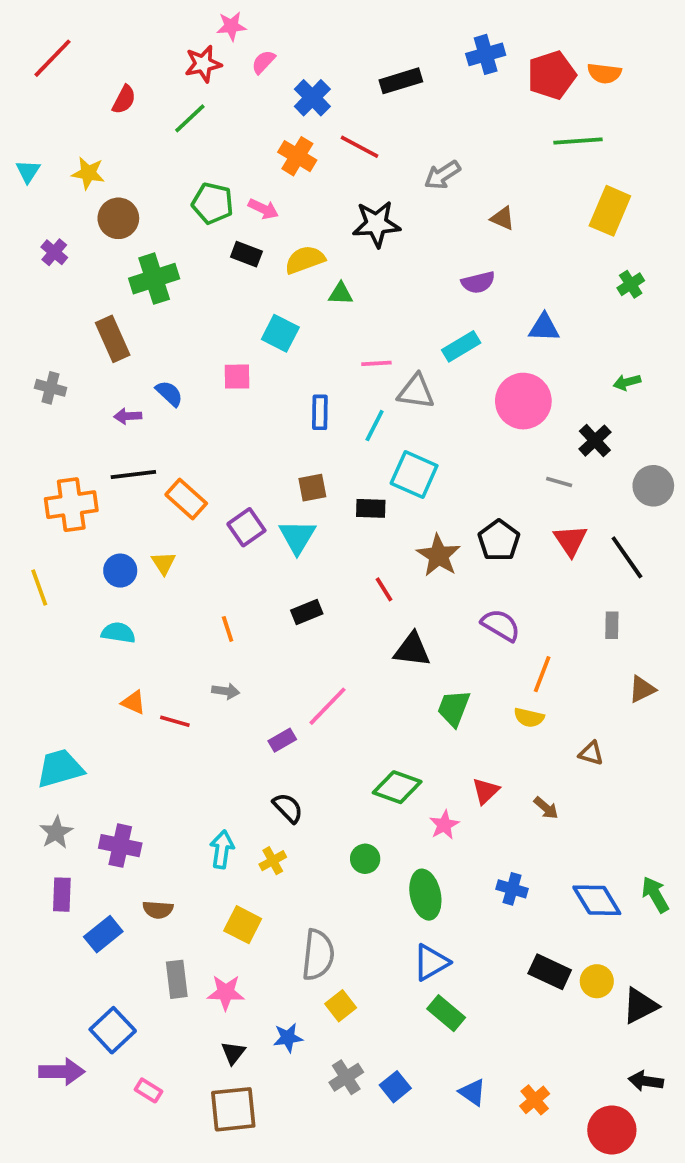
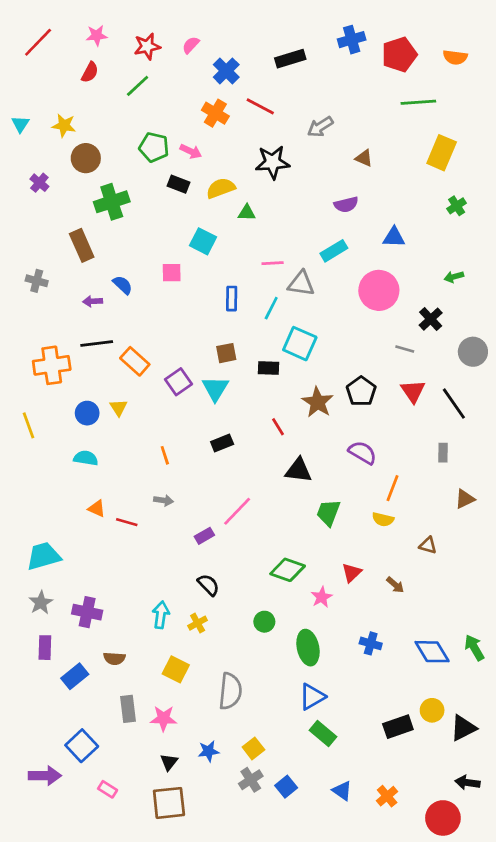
pink star: (231, 26) -> (97, 35), moved
orange semicircle: (604, 73) -> (455, 57), moved
black rectangle: (550, 972) -> (398, 727), moved, turned -44
yellow square: (341, 1006) -> (253, 748), moved

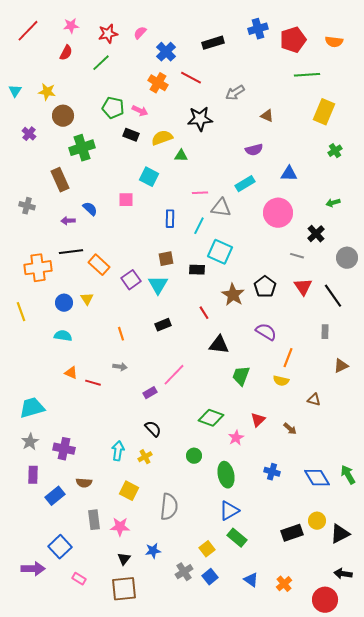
yellow square: (253, 748) -> (207, 549), moved

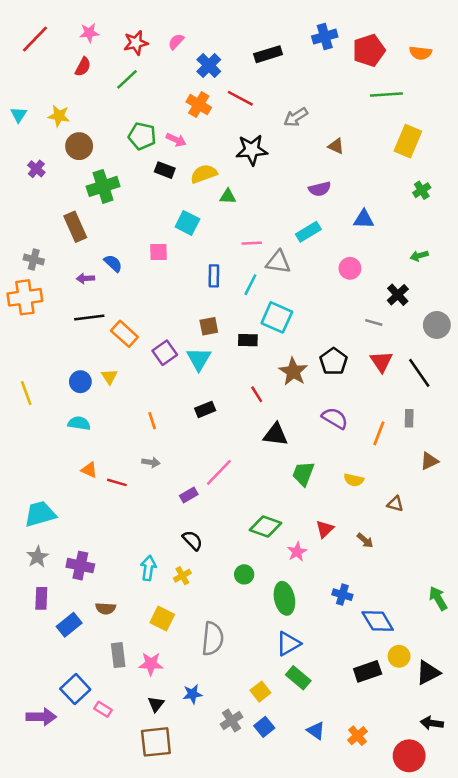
pink circle: (278, 213) -> (350, 268), size x0.6
orange cross: (38, 268) -> (25, 297), moved
orange line: (288, 358) -> (379, 433), moved
blue diamond: (317, 478) -> (378, 621), moved
pink rectangle: (79, 579) -> (103, 709), moved

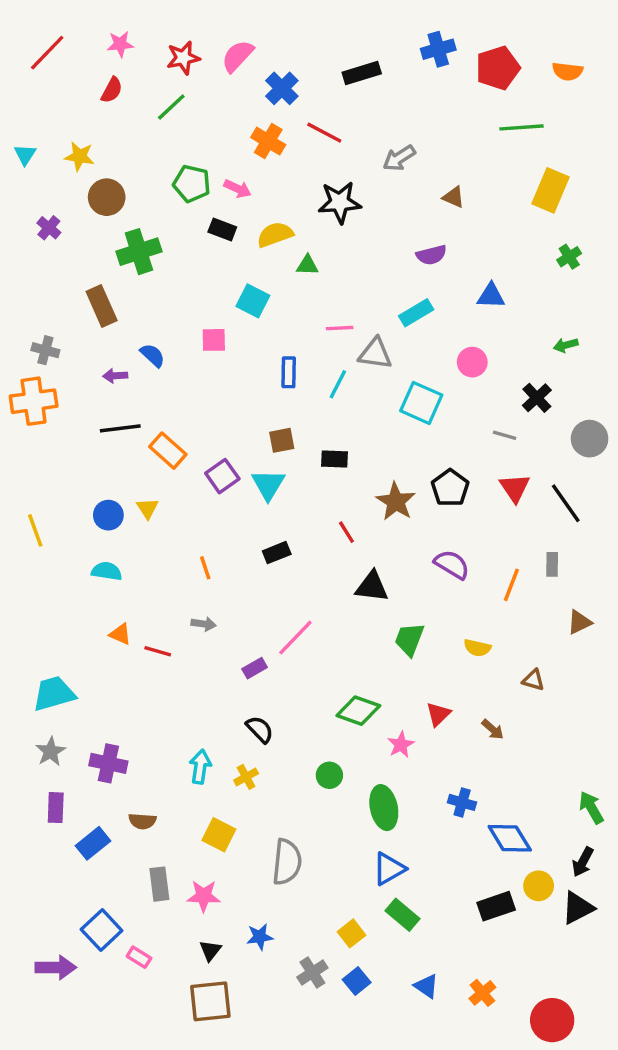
pink semicircle: (176, 42) -> (238, 56), size x1.5
cyan square: (277, 317) -> (421, 403), moved
black arrow: (432, 723) -> (583, 862), moved, turned -70

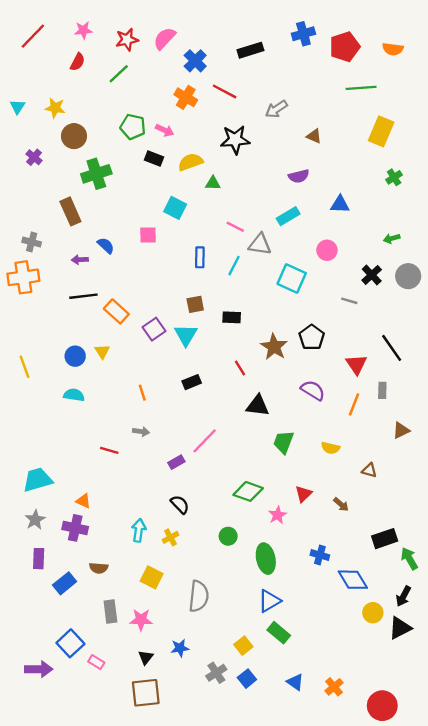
pink line: (340, 328) -> (235, 227), turned 30
gray circle: (590, 439) -> (408, 276), moved
red triangle: (515, 488) -> (356, 364), moved
orange triangle: (120, 634) -> (83, 501), moved
black rectangle: (496, 906) -> (385, 539), moved

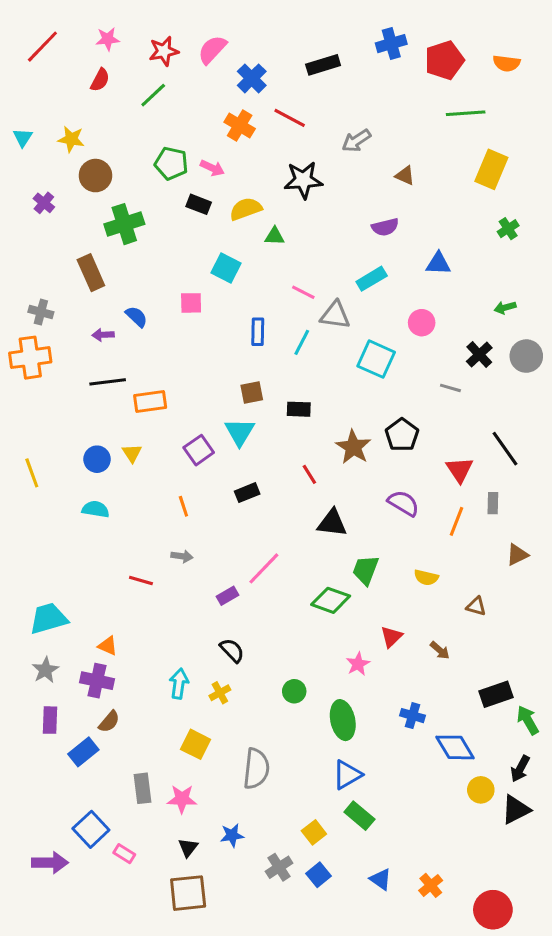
orange rectangle: (116, 311) -> (150, 402), turned -50
purple square: (154, 329) -> (199, 450), moved
green diamond: (248, 491) -> (331, 600), moved
brown semicircle: (99, 568) -> (109, 722), moved, turned -54

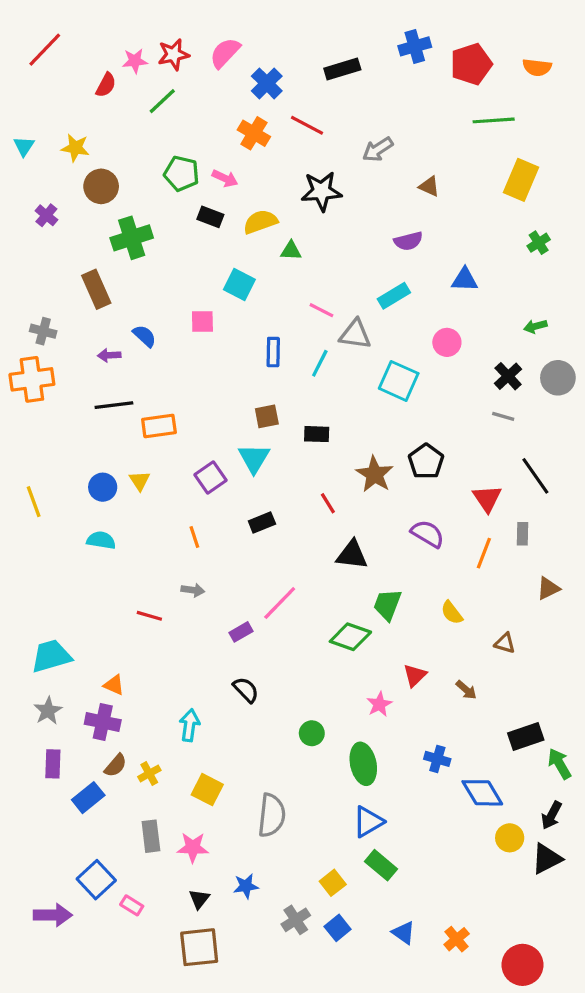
pink star: (108, 39) -> (135, 61), moved
gray line: (450, 388) -> (503, 416), moved
yellow semicircle: (426, 578) -> (452, 613), turned 40
yellow cross: (220, 693) -> (149, 773), moved

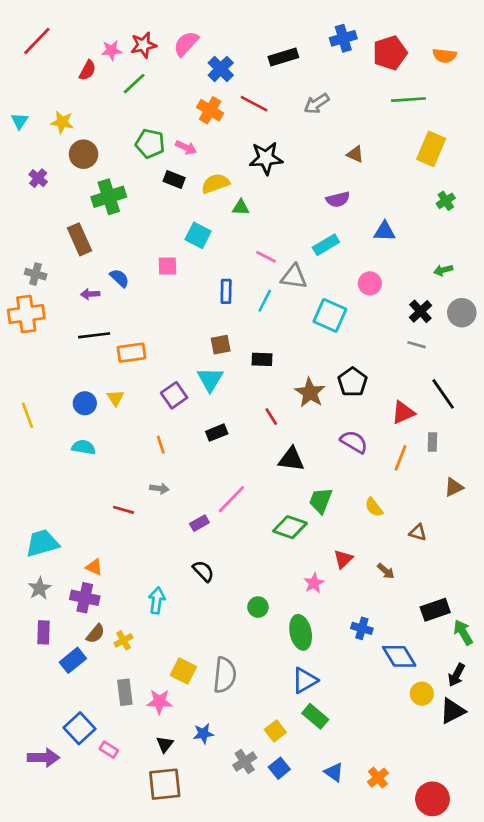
gray arrow: (378, 149) -> (317, 104), moved
red triangle: (487, 498) -> (403, 413), turned 40
yellow square: (207, 790) -> (183, 671), moved

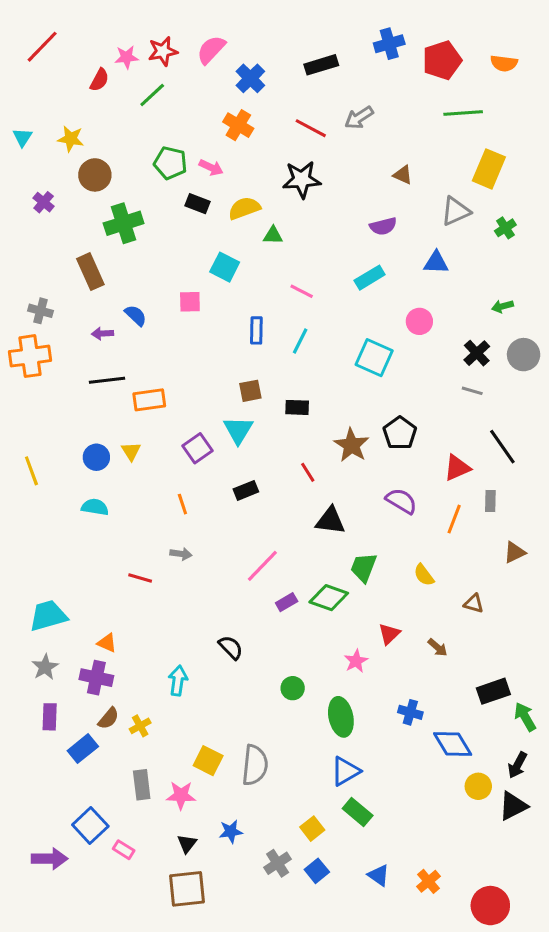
red line: (254, 104) -> (311, 128), moved
gray triangle: (294, 277) -> (456, 211), moved, turned -32
purple rectangle: (199, 523) -> (287, 602), moved

